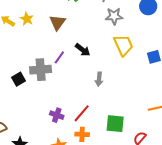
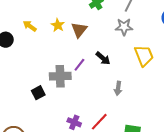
gray star: (114, 16) -> (124, 27), moved
yellow star: (27, 19) -> (58, 25), moved
black square: (18, 79) -> (38, 93), moved

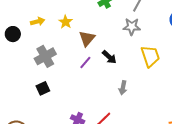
yellow arrow: (30, 26) -> (38, 22), turned 128
brown triangle: (79, 30) -> (87, 38), moved
gray cross: (60, 76) -> (45, 56), moved, turned -30

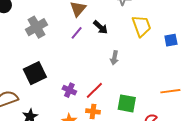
black square: (43, 88) -> (35, 73), moved, size x1.6

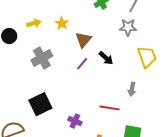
gray arrow: (114, 58) -> (132, 89), moved
red line: (94, 90) -> (110, 108), moved, turned 54

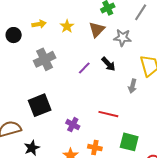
gray star: (128, 27) -> (123, 38), moved
brown triangle: (83, 40) -> (97, 30), moved
gray arrow: (132, 89) -> (133, 86), moved

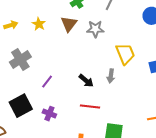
black arrow: (108, 64) -> (86, 81), moved
purple line: (84, 68) -> (47, 82), moved
purple cross: (73, 125) -> (49, 114), moved

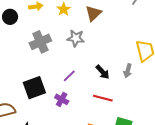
gray star: (95, 29) -> (76, 38), moved
purple line: (47, 82) -> (69, 76), moved

